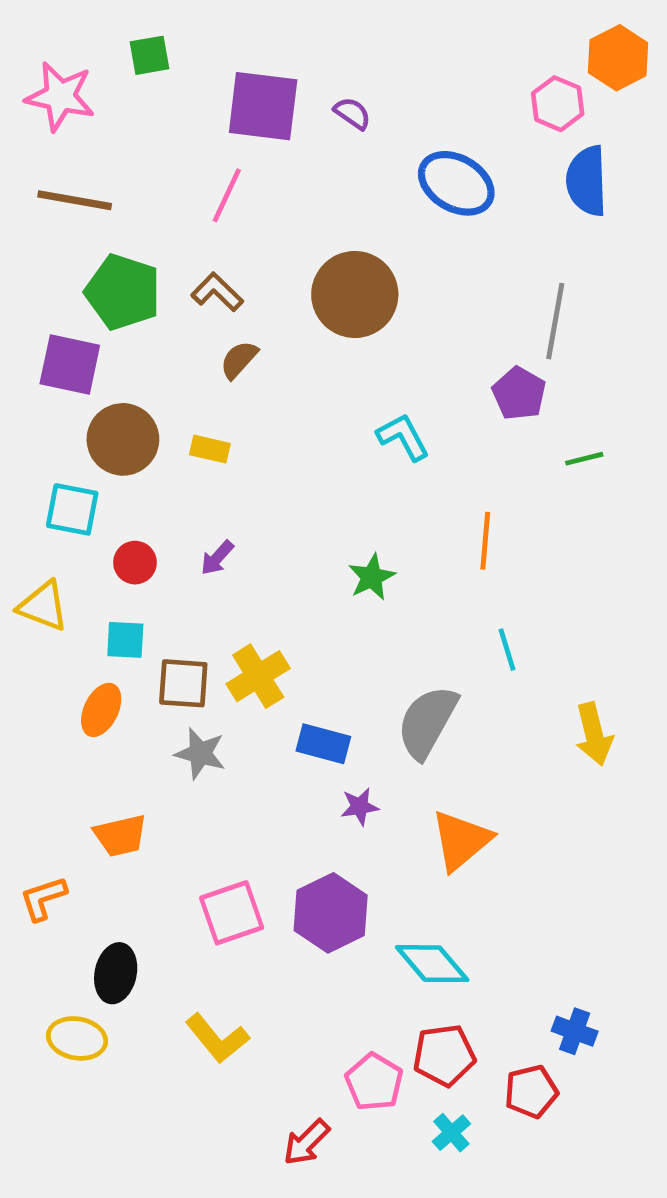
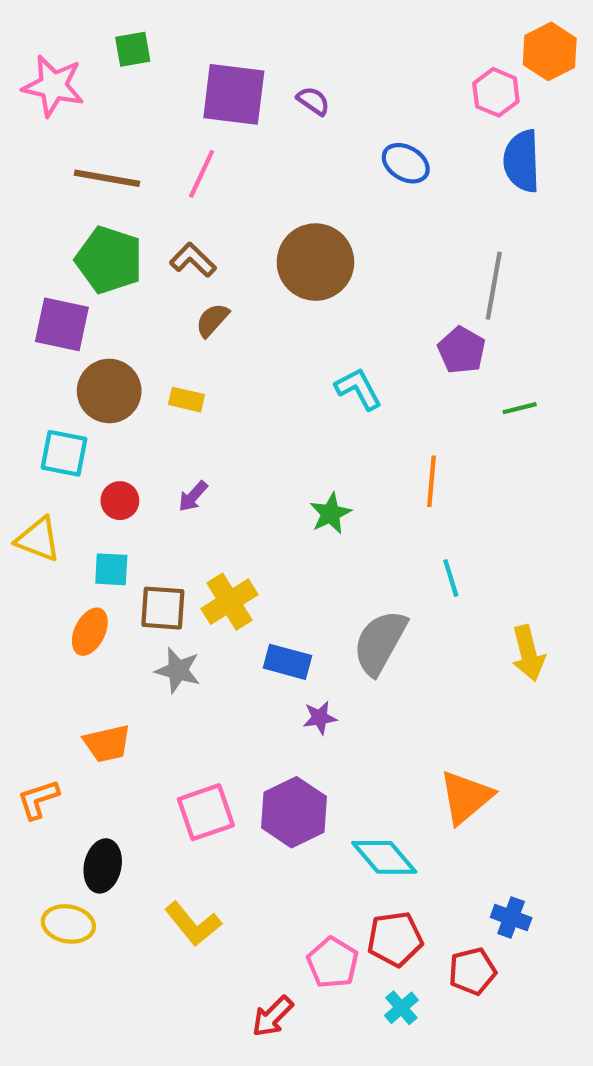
blue ellipse: (456, 183) -> (406, 163), size x0.7
brown line: (75, 200) -> (107, 178), moved
orange triangle: (461, 840) -> (466, 797), moved

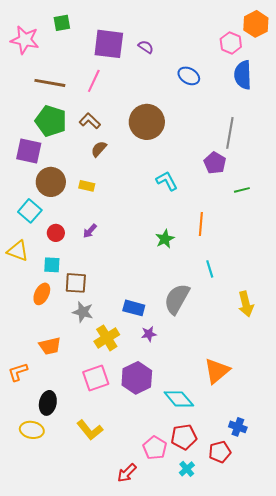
cyan square: (64, 453) -> (30, 211), turned 30
green star: (330, 513) -> (165, 239), moved
yellow cross: (229, 602) -> (107, 338), moved

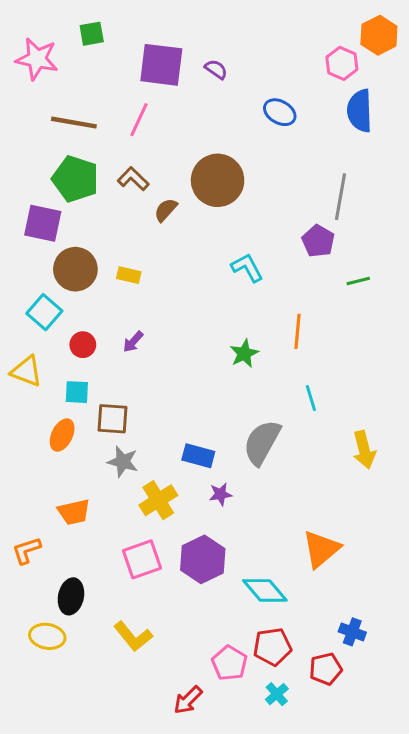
brown semicircle: (99, 149) -> (166, 210), moved

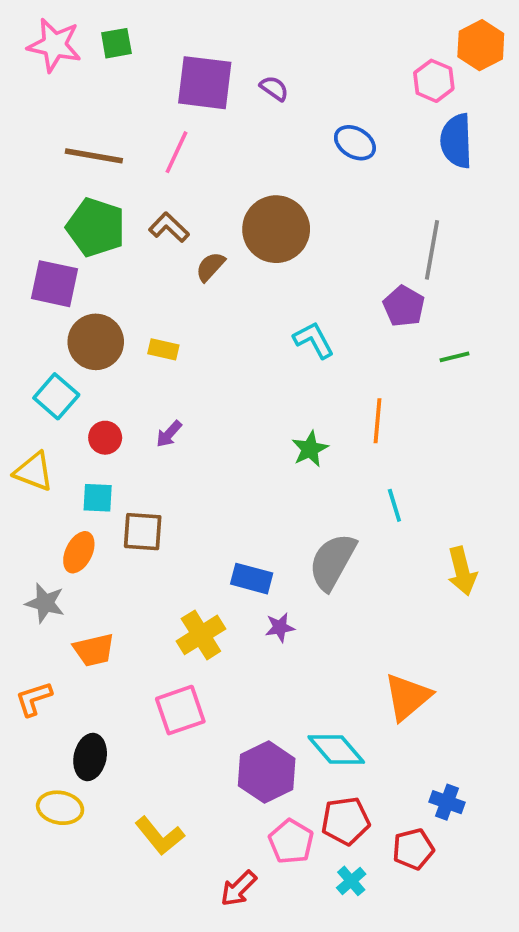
pink star: (37, 59) -> (54, 45), moved
gray star: (123, 462) -> (45, 603), moved
purple hexagon: (203, 559) -> (267, 772), moved
yellow L-shape: (133, 636) -> (160, 836), moved

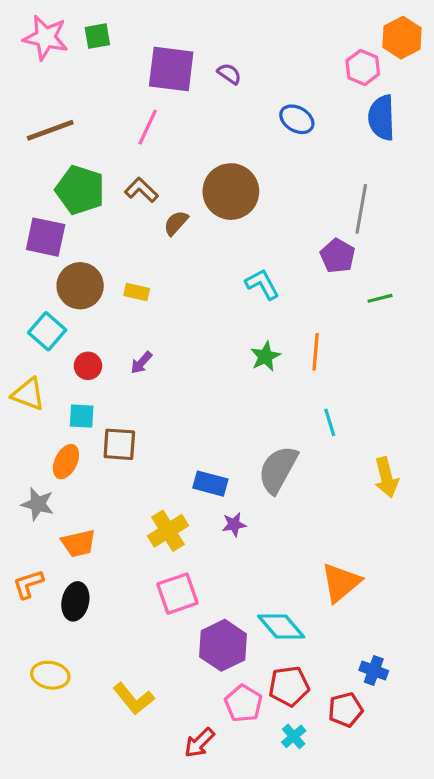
brown line: (94, 156) -> (50, 130), moved, turned -30
green star: (310, 449) -> (265, 356), moved
pink square: (180, 710) -> (177, 594), moved
black ellipse: (90, 757) -> (75, 601), moved

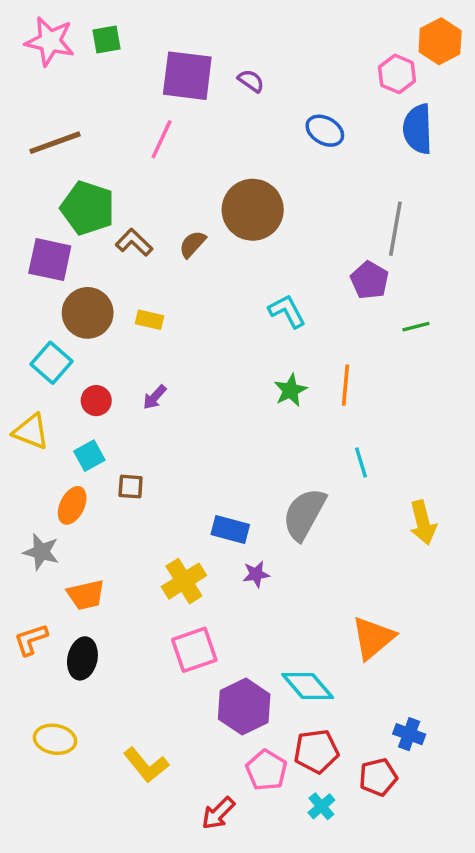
brown L-shape: (141, 190) -> (134, 242), moved
cyan square: (82, 416) -> (89, 456), turned -32
brown square: (119, 444) -> (131, 487), size x0.7

